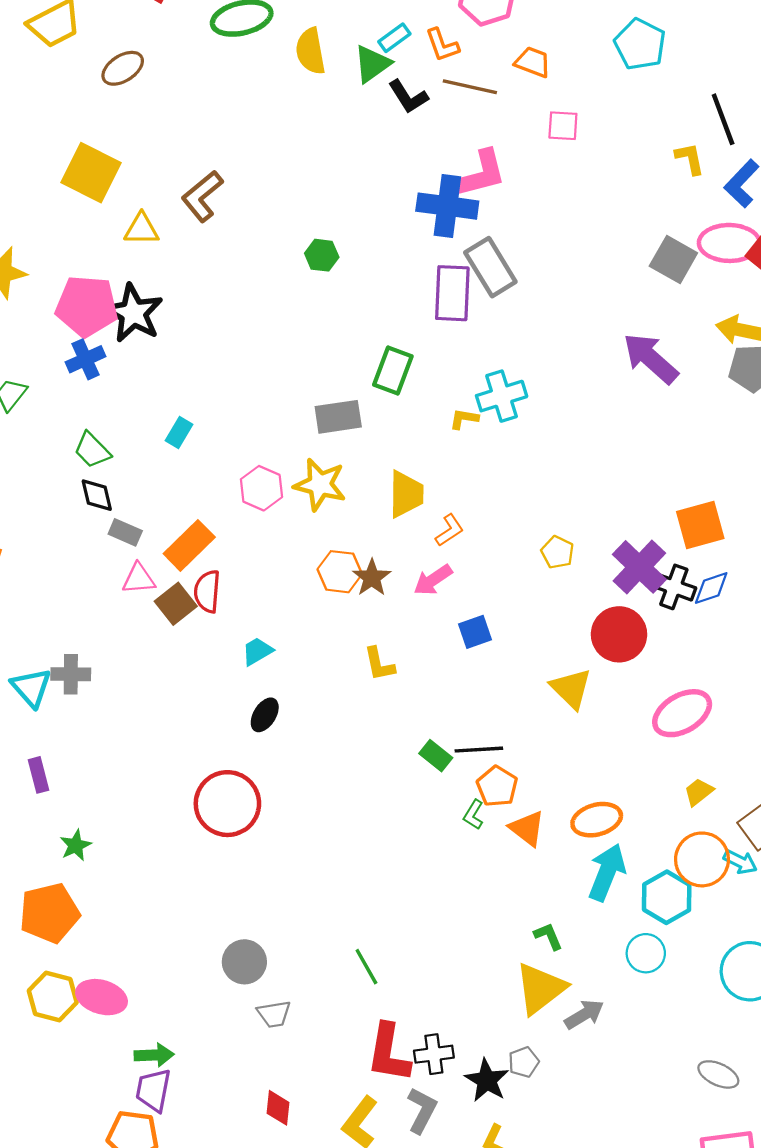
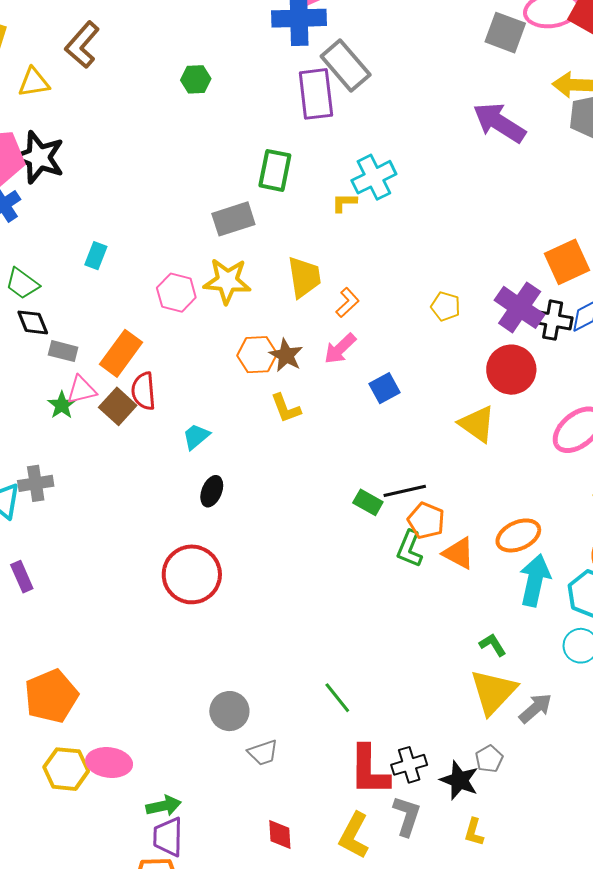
yellow L-shape: (379, 664) -> (286, 408), moved
green L-shape: (474, 815) -> (409, 549), size x1.4
green star: (76, 845) -> (62, 405), moved

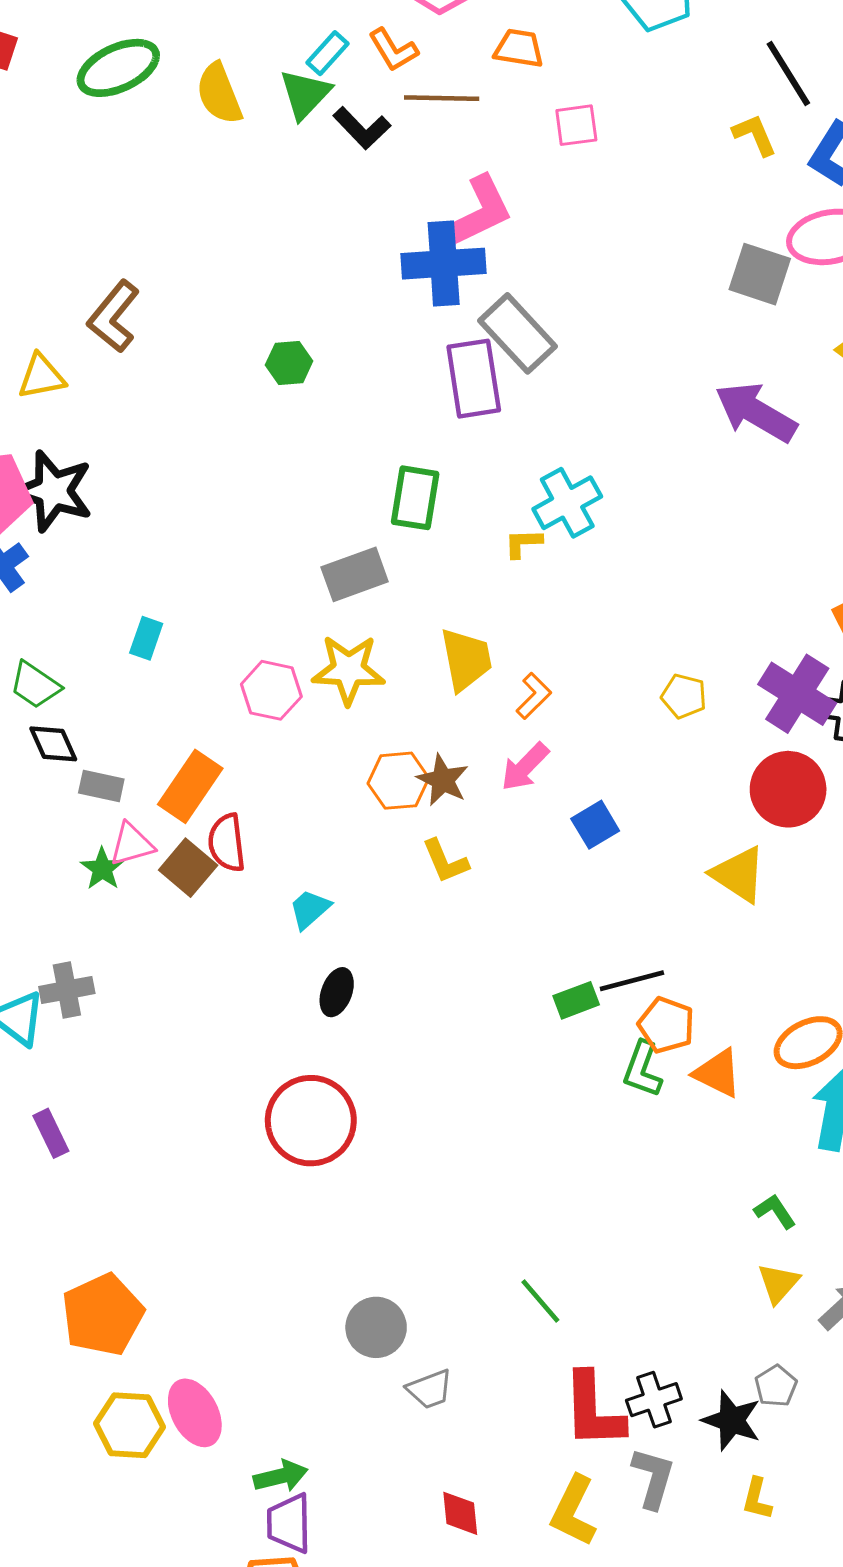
green rectangle: (368, 502) -> (576, 1000), turned -48
yellow triangle: (493, 692) -> (779, 1283), size x0.6
pink ellipse: (109, 763) -> (195, 1413), turned 57

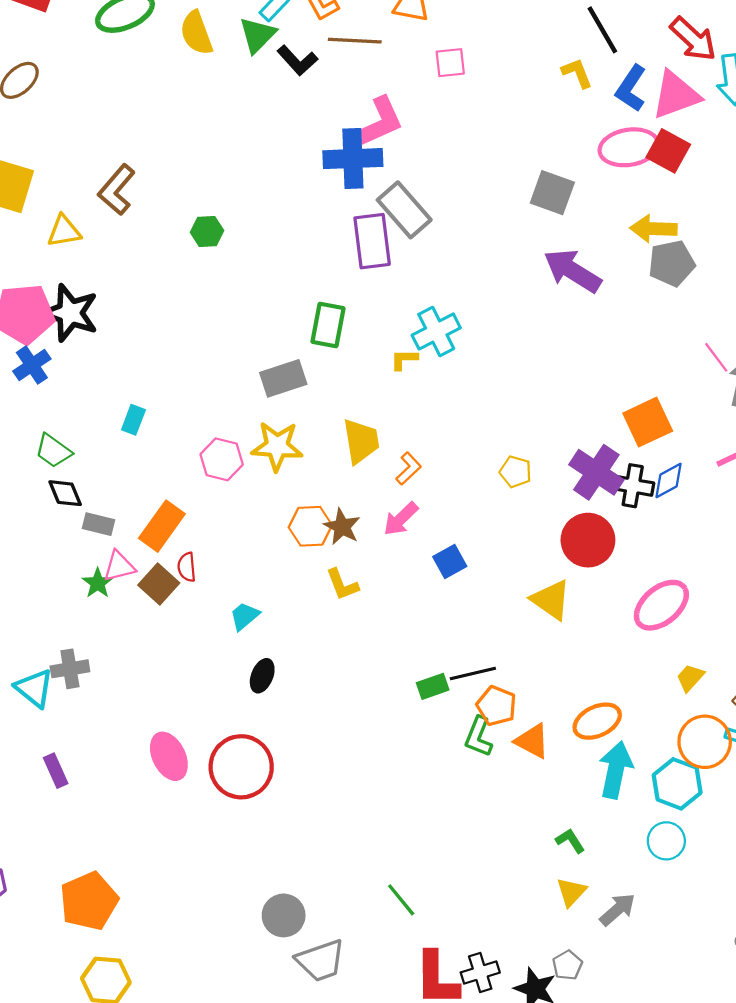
gray square: (760, 274) -> (552, 193), moved
green hexagon: (289, 363) -> (207, 231), moved
red semicircle: (227, 843) -> (187, 567), size x0.7
gray trapezoid: (430, 1389) -> (321, 961), size x1.5
pink ellipse: (195, 1413) -> (169, 756), moved

